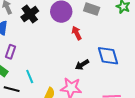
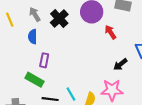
cyan line: (30, 77) -> (71, 94), moved

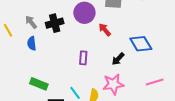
black cross: (59, 19) -> (55, 23), turned 36
purple rectangle: (44, 60) -> (83, 58), moved

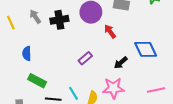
blue semicircle: (32, 43) -> (27, 53), moved
purple rectangle: (83, 58) -> (85, 58), turned 40

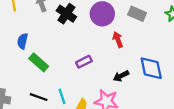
black cross: (59, 20) -> (66, 14), turned 30
green rectangle: (37, 81) -> (39, 62), moved

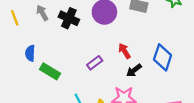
red arrow: (118, 40) -> (124, 51), moved
blue diamond: (151, 68) -> (163, 57), turned 40

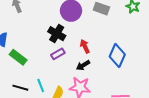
black cross: (69, 18) -> (57, 34), moved
black arrow: (134, 70) -> (83, 65), moved

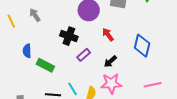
black cross: (57, 34) -> (69, 36), moved
red arrow: (85, 46) -> (108, 35), moved

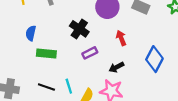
green rectangle: (45, 65) -> (46, 54), turned -36

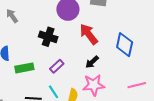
red arrow: (121, 38) -> (89, 34), size x1.5
purple rectangle: (90, 53) -> (57, 66), moved

